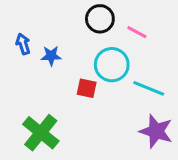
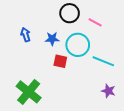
blue arrow: (23, 44) -> (26, 35), moved
blue star: (51, 56) -> (52, 39), moved
purple star: (156, 131) -> (108, 91), size x0.6

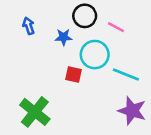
blue arrow: (26, 35) -> (29, 26), moved
blue star: (52, 39) -> (64, 37), moved
purple star: (108, 91) -> (132, 111), size x1.6

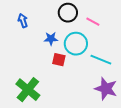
blue star: (64, 37) -> (51, 39), moved

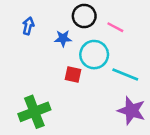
blue arrow: (23, 21) -> (28, 26), turned 32
blue star: (51, 39) -> (63, 38), moved
green cross: (28, 90) -> (34, 112), turned 30

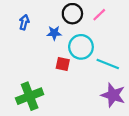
pink line: (115, 27) -> (99, 15), moved, turned -72

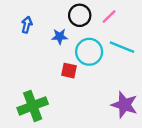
cyan line: (108, 64) -> (122, 47), moved

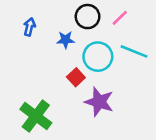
red square: (69, 71) -> (76, 77), turned 35
purple star: (124, 105) -> (99, 102), moved
green cross: (33, 106) -> (36, 116), turned -32

